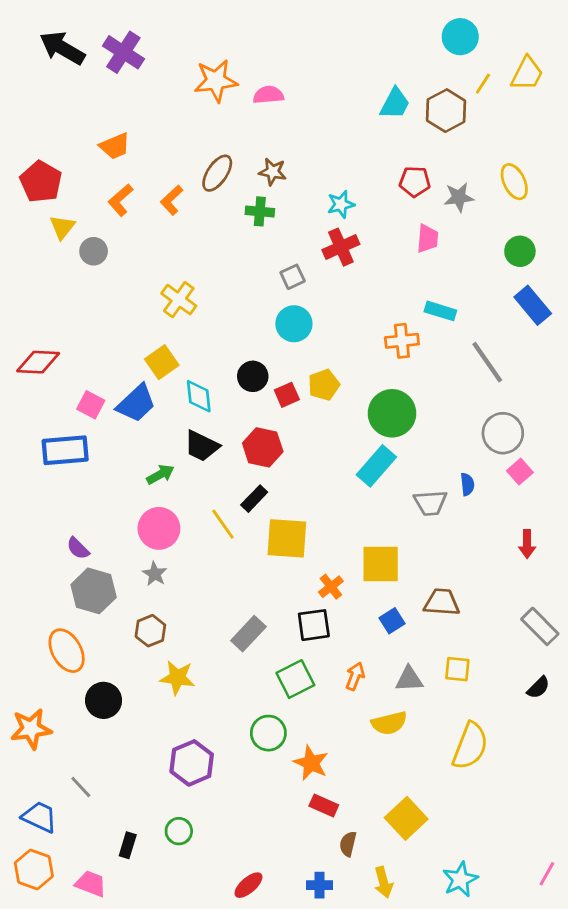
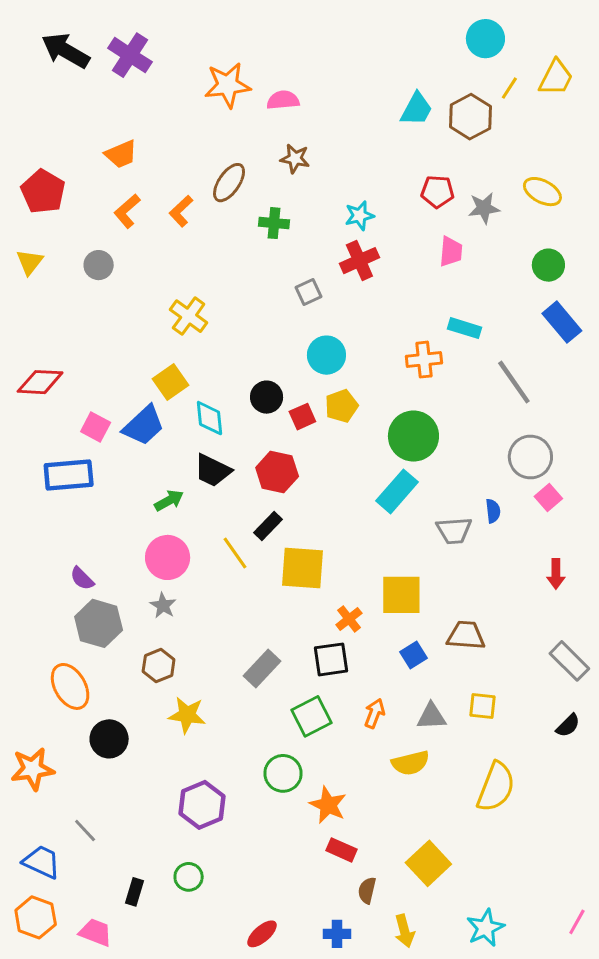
brown star: (273, 172) -> (295, 159), moved
yellow ellipse: (514, 182) -> (542, 192), turned -36
yellow triangle: (62, 227) -> (30, 262), moved
cyan circle: (294, 324) -> (326, 355), moved

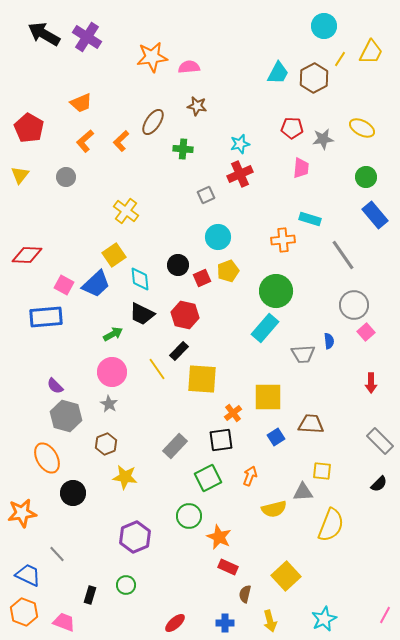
gray triangle: (431, 716) -> (303, 492), moved

